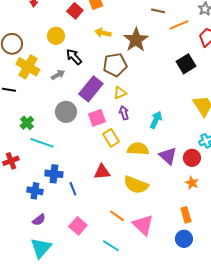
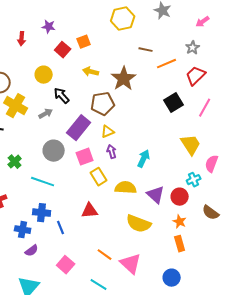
cyan line: (42, 143) -> (43, 182), moved
yellow semicircle: (136, 185) -> (139, 224), moved
orange rectangle: (186, 215) -> (180, 244), moved
purple semicircle: (39, 220) -> (32, 251), moved

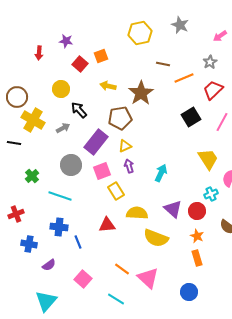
yellow semicircle: (126, 188) -> (137, 213), moved
blue cross: (23, 230) -> (29, 244), moved

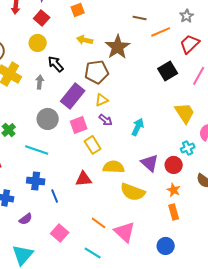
red square: (80, 64) -> (42, 18), moved
gray arrow: (63, 128) -> (40, 82), turned -56
purple arrow: (129, 166) -> (106, 120), turned 144

